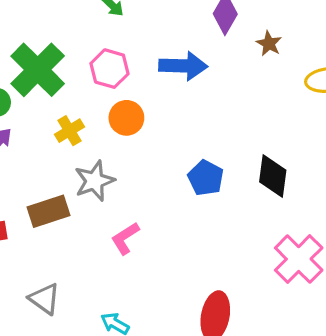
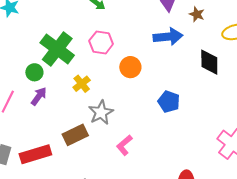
blue arrow: (183, 66) -> (168, 37), moved
orange circle: (126, 118) -> (130, 67), moved
black diamond: (273, 176) -> (209, 62), moved

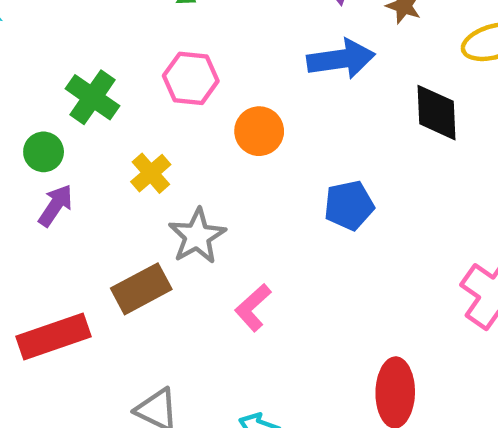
green cross: (57, 49) -> (92, 97), size x0.7
blue pentagon: (169, 102) -> (349, 205), turned -30

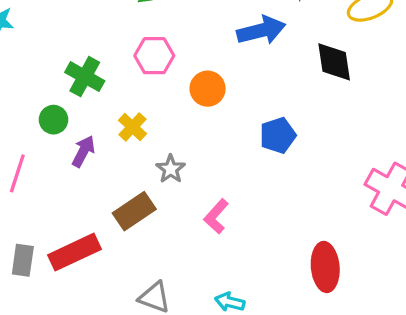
purple arrow: (55, 205) -> (83, 151), moved
gray star: (197, 236) -> (171, 169), size x0.7

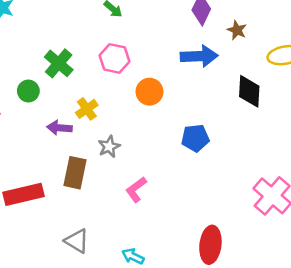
purple arrow: (83, 151) -> (59, 128), moved, turned -125
brown rectangle: (134, 211) -> (75, 173), turned -56

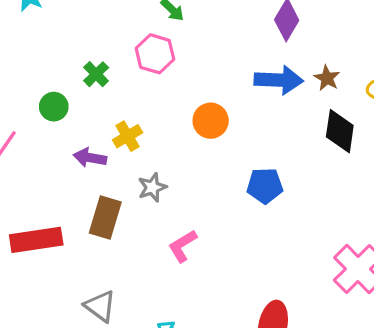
brown star: (237, 30) -> (327, 78), moved
pink hexagon: (114, 58) -> (155, 54), moved
green cross: (59, 63) -> (96, 74), size x0.7

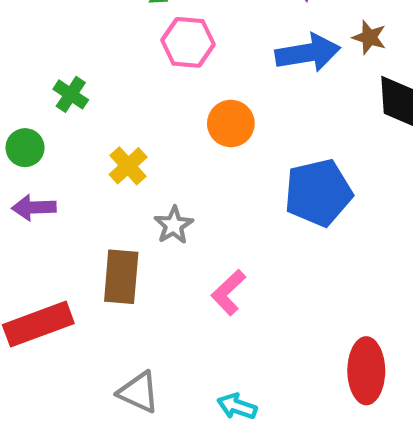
pink hexagon: (155, 54) -> (188, 42), moved
purple arrow: (90, 158) -> (34, 208), moved
blue pentagon: (265, 186) -> (318, 193), size x1.4

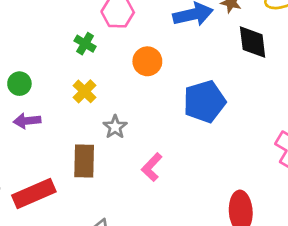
green cross: (71, 94) -> (85, 44), moved

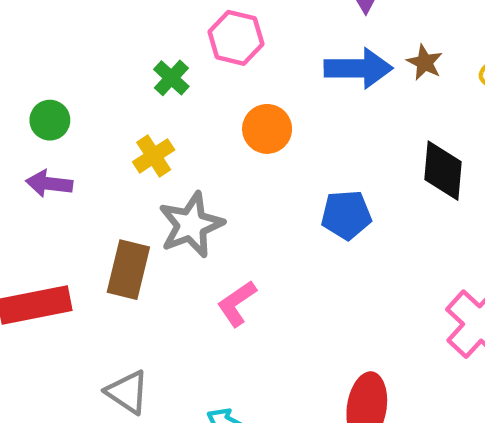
black diamond: (253, 42) -> (443, 171), moved
blue pentagon: (204, 102) -> (346, 215), size x0.7
gray star: (115, 127) -> (191, 225), size x1.6

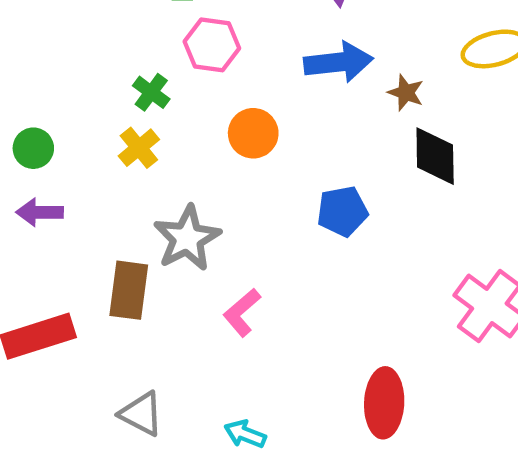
brown star: (425, 62) -> (406, 93), moved
yellow cross: (154, 156) -> (139, 148), moved

